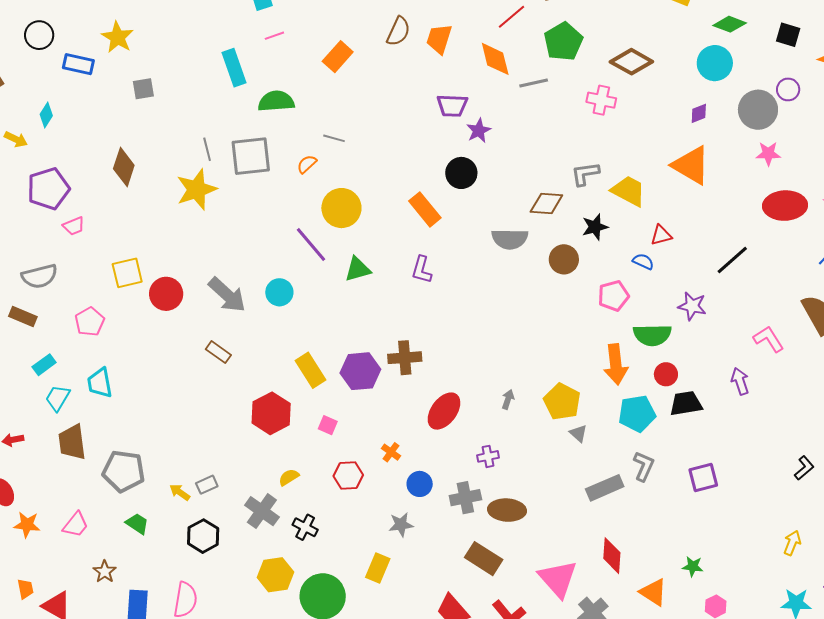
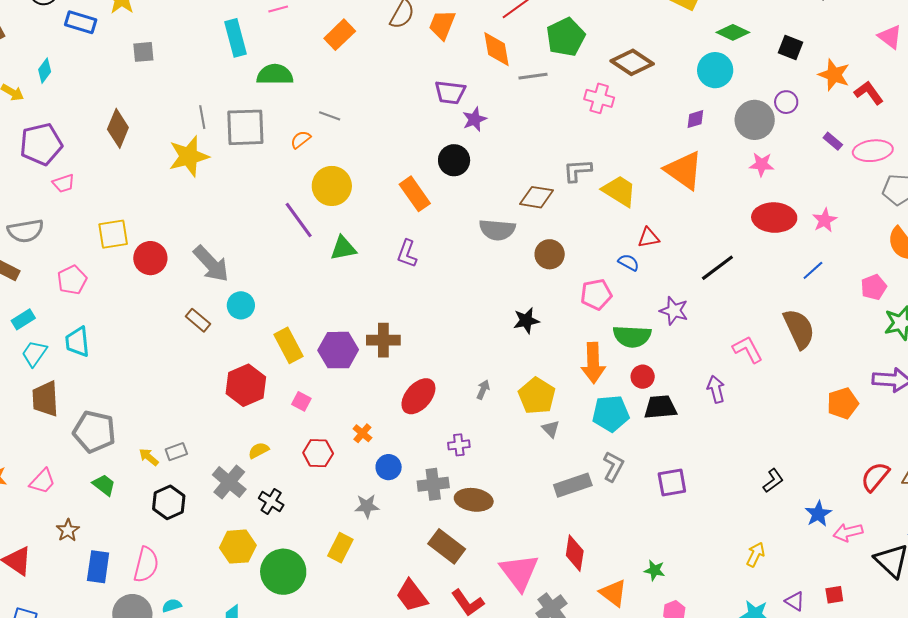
black star: (595, 227) -> (526, 321), moved
cyan circle: (279, 292) -> (241, 305), moved

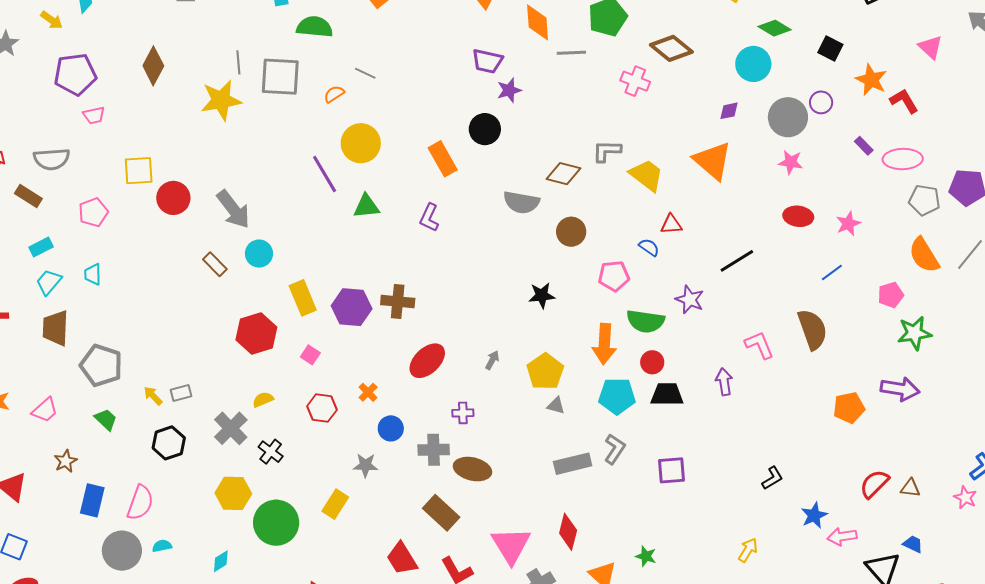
red ellipse: (774, 218) -> (798, 216), size x0.7
cyan trapezoid: (77, 342) -> (93, 274), size x0.7
gray triangle: (551, 429) -> (556, 406), turned -36

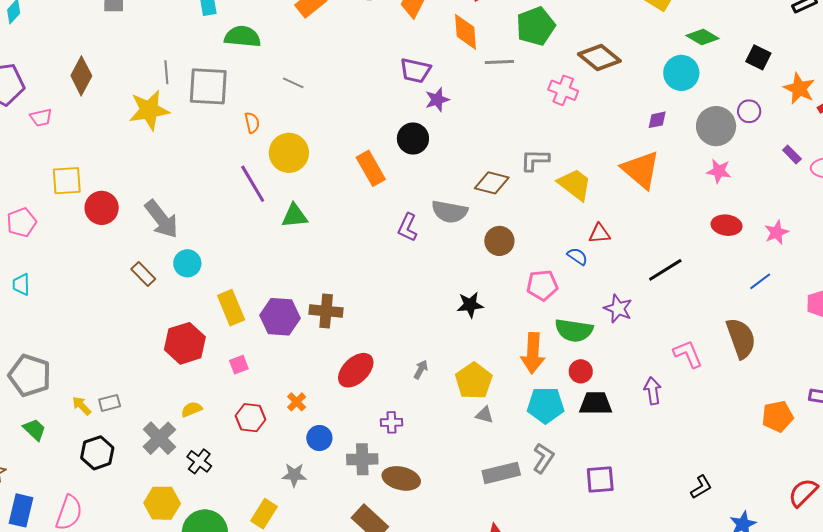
orange semicircle: (334, 94) -> (252, 123), moved, turned 110
pink trapezoid: (94, 115) -> (41, 118), moved
purple L-shape: (429, 218) -> (408, 227), moved
pink square: (310, 355) -> (239, 365), turned 36

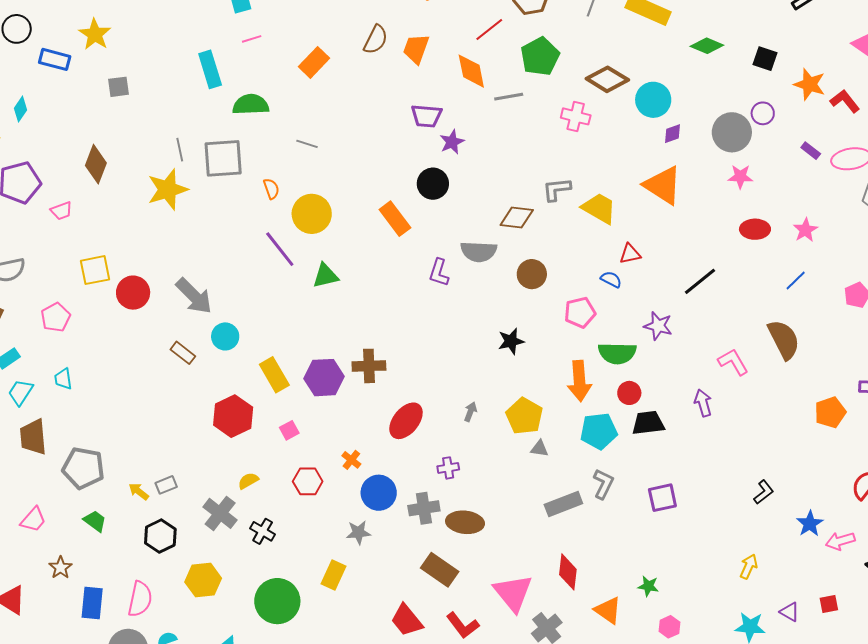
cyan circle: (681, 73) -> (653, 100), moved
blue circle: (319, 438) -> (379, 493), size x1.4
yellow hexagon: (162, 503) -> (203, 580), moved

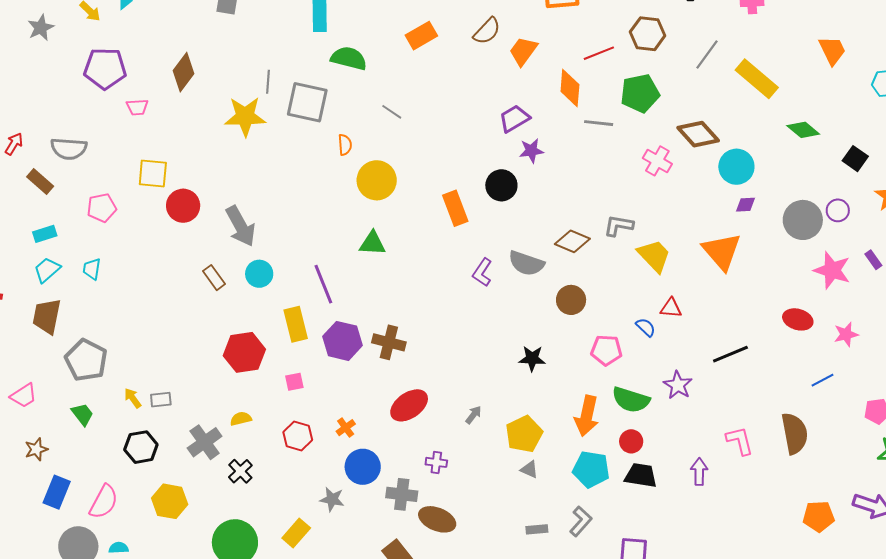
purple trapezoid: (426, 116) -> (514, 119), turned 128
pink star: (740, 177) -> (832, 270), moved, size x1.5
purple line: (280, 249) -> (323, 284), moved
gray rectangle: (563, 504) -> (537, 529), size x0.6

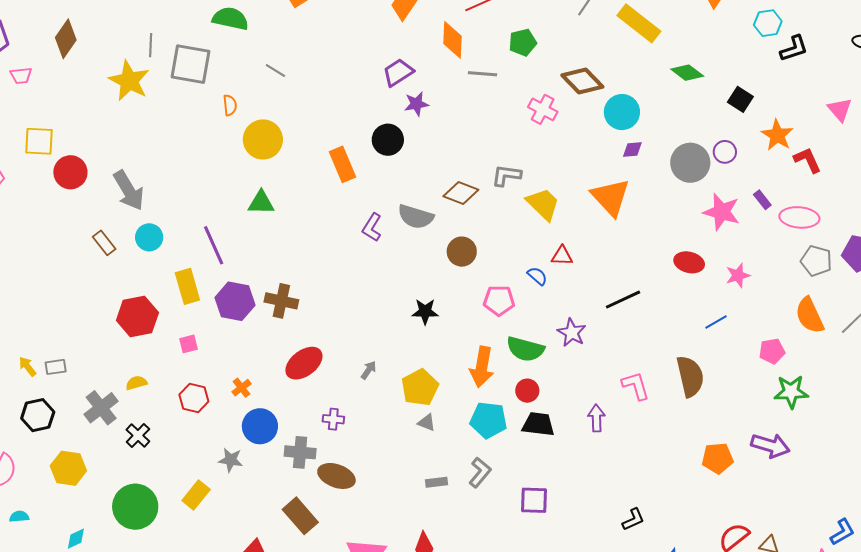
green pentagon: (640, 93) -> (523, 42), size x0.7
yellow star: (245, 116) -> (129, 81), turned 30

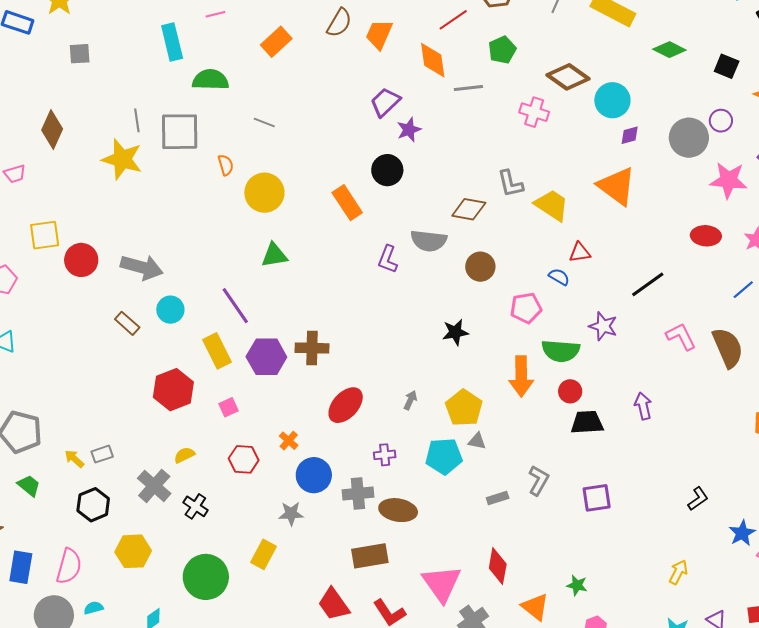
gray L-shape: (506, 175) -> (510, 184), turned -100
gray arrow: (129, 191) -> (142, 267), turned -33
pink L-shape: (636, 386) -> (681, 336), moved
cyan pentagon: (488, 420) -> (444, 456), moved
brown rectangle: (300, 516) -> (370, 556), turned -48

